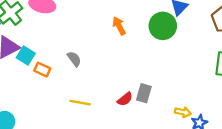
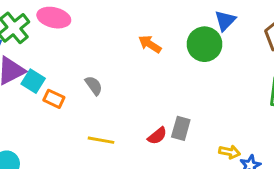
orange arrow: (119, 26) -> (150, 44), turned -30

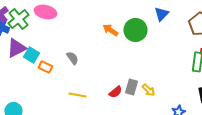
green circle: (204, 44) -> (135, 30), moved
yellow arrow: (230, 152) -> (148, 90), moved, turned 32

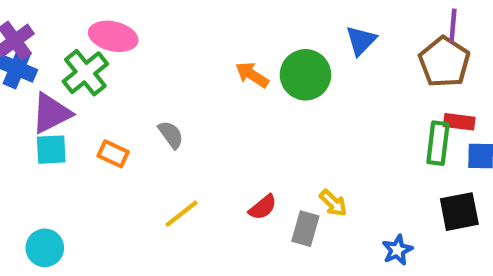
green cross: (18, 19) -> (85, 73), moved
cyan square: (31, 55) -> (51, 150), moved, turned -35
gray rectangle: (131, 87) -> (305, 229), moved
yellow line: (77, 95) -> (182, 214), turned -48

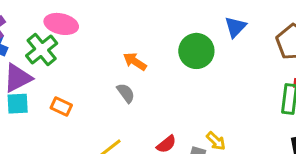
orange arrow: (252, 75) -> (135, 62), moved
gray semicircle: (171, 135) -> (126, 93), moved

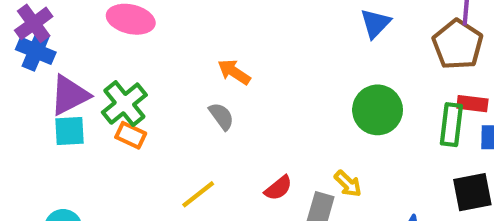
green cross: (42, 49) -> (124, 104), moved
green circle: (196, 51) -> (378, 110), moved

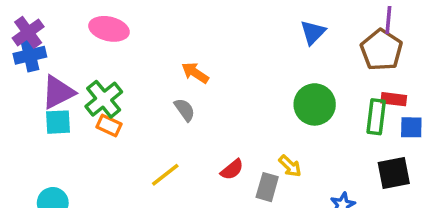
blue cross: (36, 51) -> (30, 55), turned -36

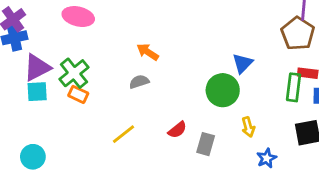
blue triangle: (313, 32) -> (243, 63), moved
green circle: (315, 104) -> (223, 90), moved
gray semicircle: (185, 110) -> (139, 82), turned -72
yellow arrow: (290, 166) -> (248, 127), moved, turned 30

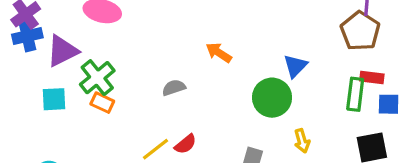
orange arrow: (148, 52) -> (219, 53), moved
purple triangle: (37, 68) -> (62, 51), moved
red semicircle: (177, 130) -> (185, 144), moved

